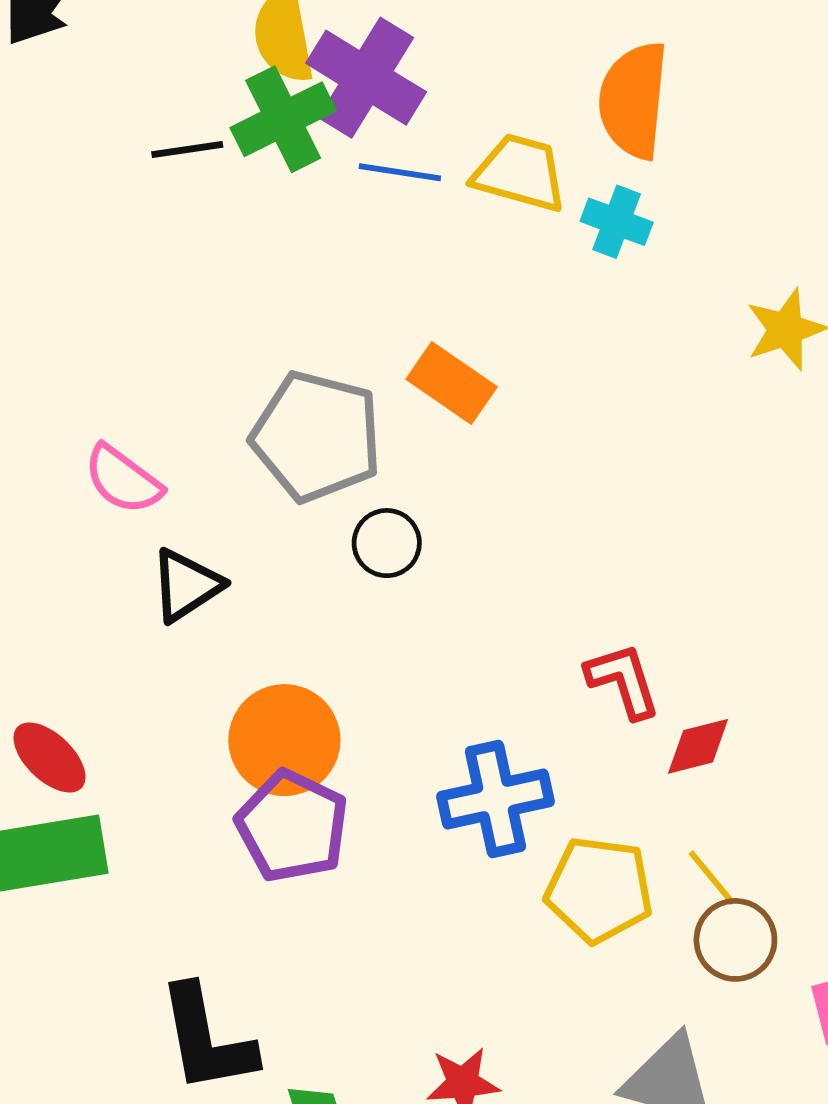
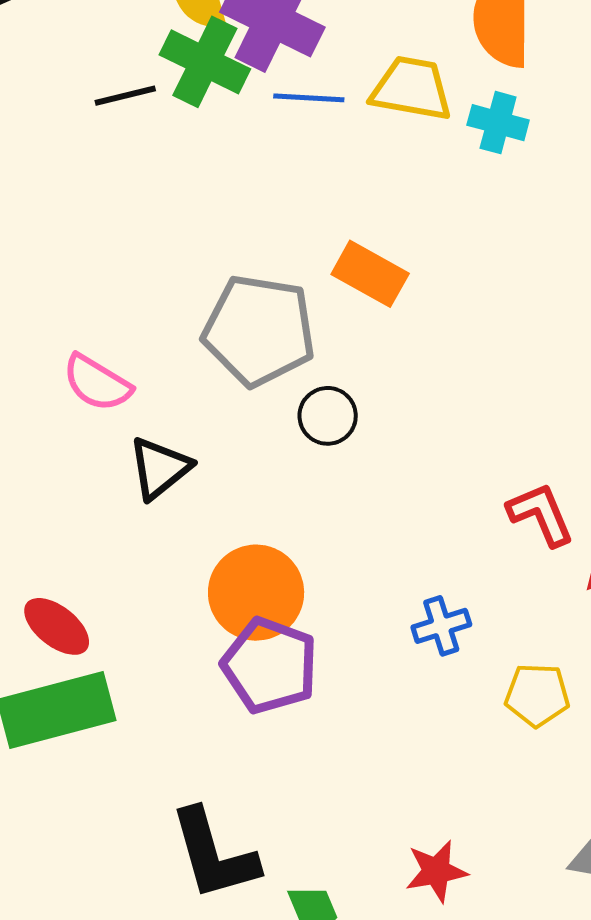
green cross: (283, 119) -> (205, 62), turned -32
blue cross: (496, 799) -> (441, 626), size x0.6
yellow pentagon: (599, 890) -> (537, 695), size x0.7

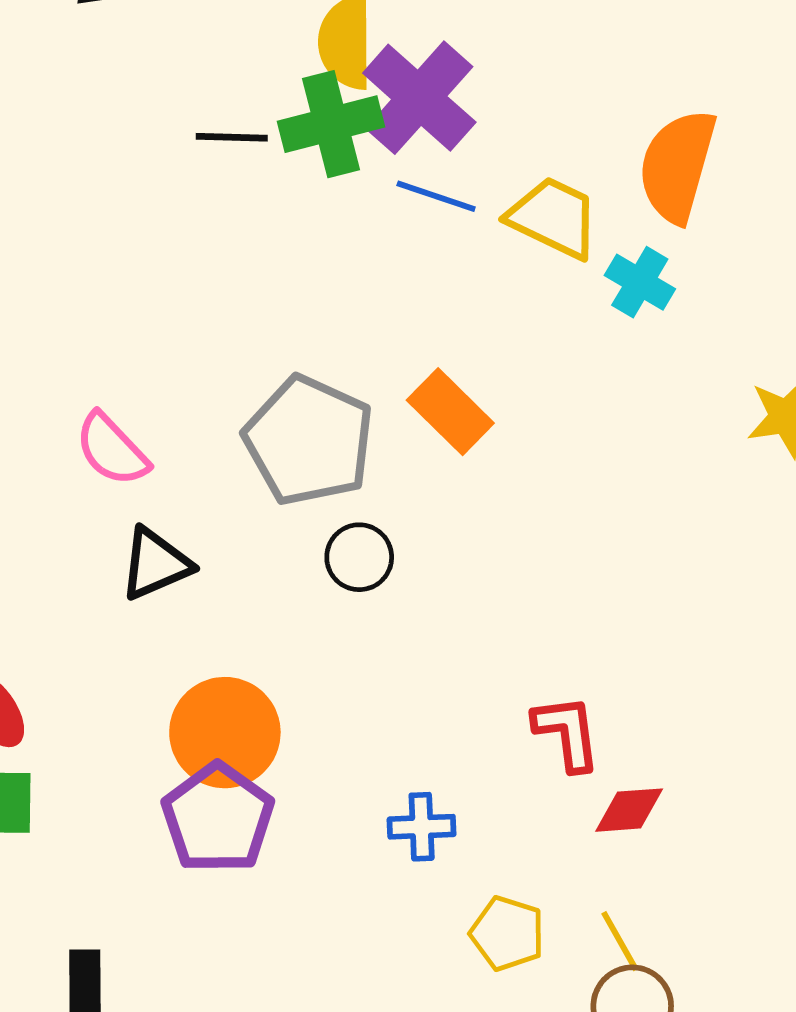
green cross: (205, 62) -> (331, 124), turned 34

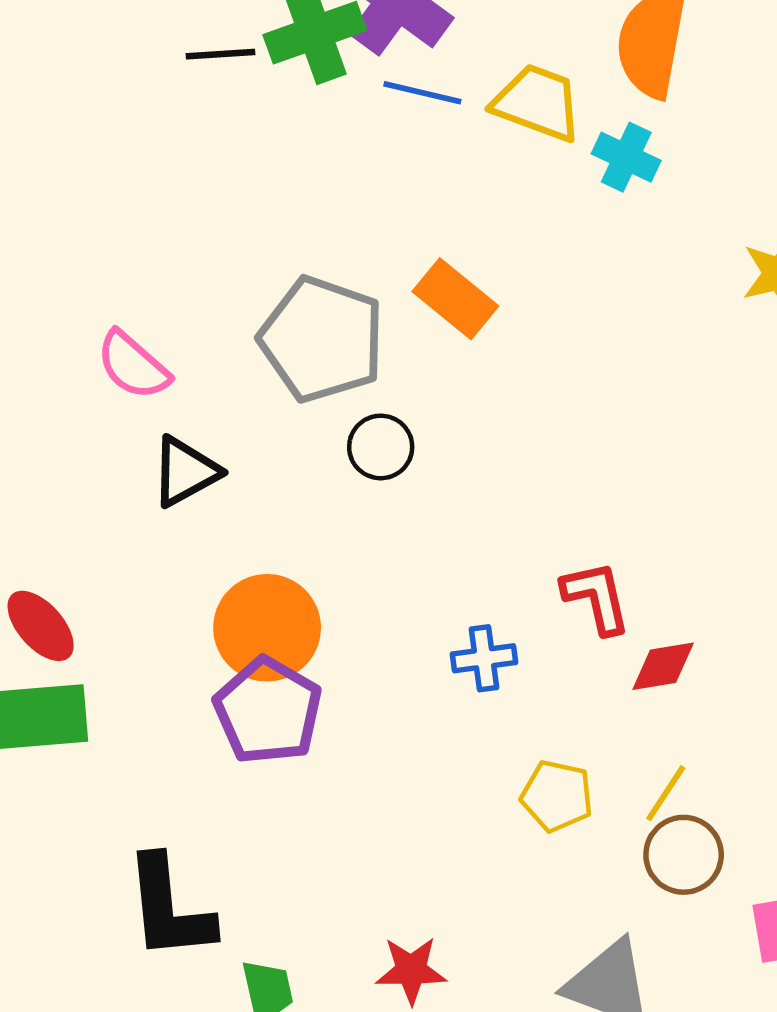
blue cross: (422, 827) -> (484, 658), moved
yellow line: (620, 941) -> (666, 793), turned 68

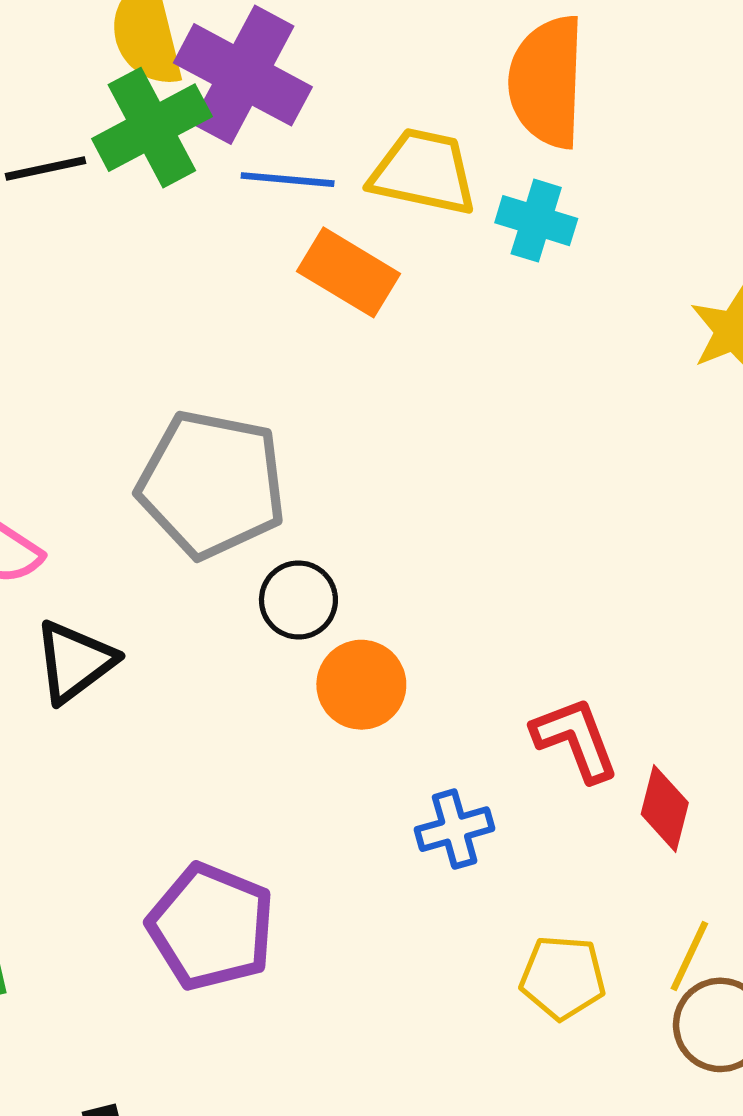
orange rectangle: (455, 299) -> (349, 272), moved
orange circle: (267, 628) -> (361, 685), moved, size x0.7
red diamond: (663, 666) -> (665, 808), turned -58

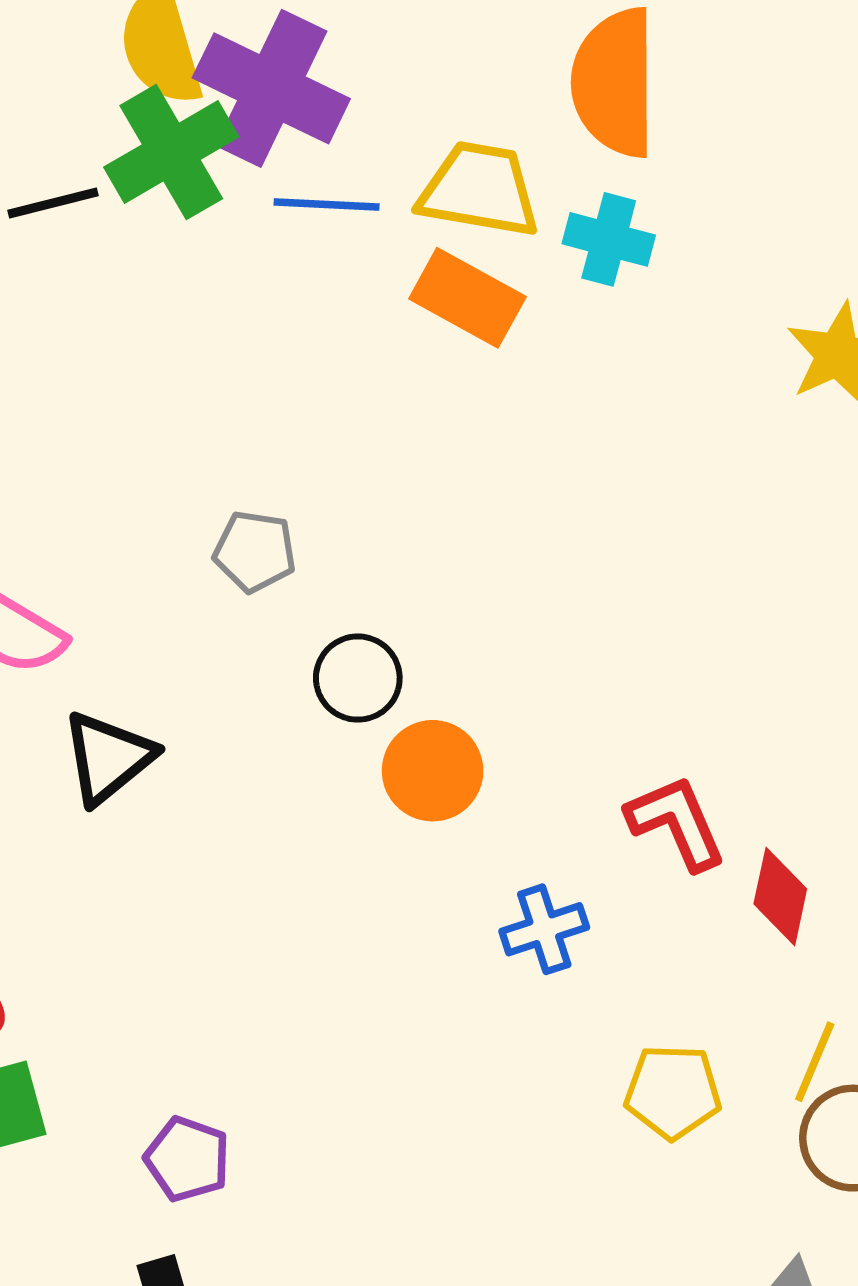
orange rectangle: (349, 272) -> (467, 298), moved
gray pentagon: (212, 484) -> (255, 551), size x0.5
purple pentagon: (211, 927) -> (187, 1159), moved, size x0.6

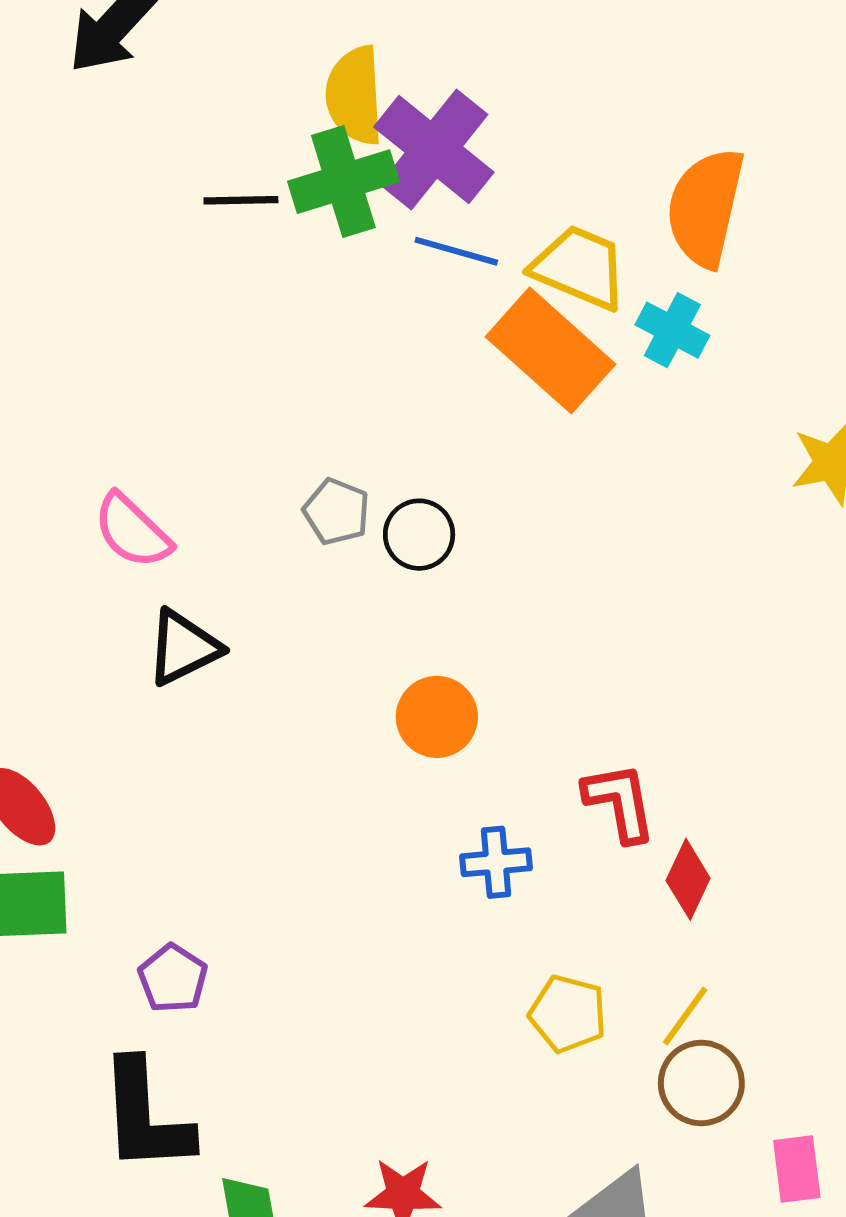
orange rectangle: (467, 298) -> (550, 350), size x1.4
black circle: (358, 678) -> (419, 535), moved

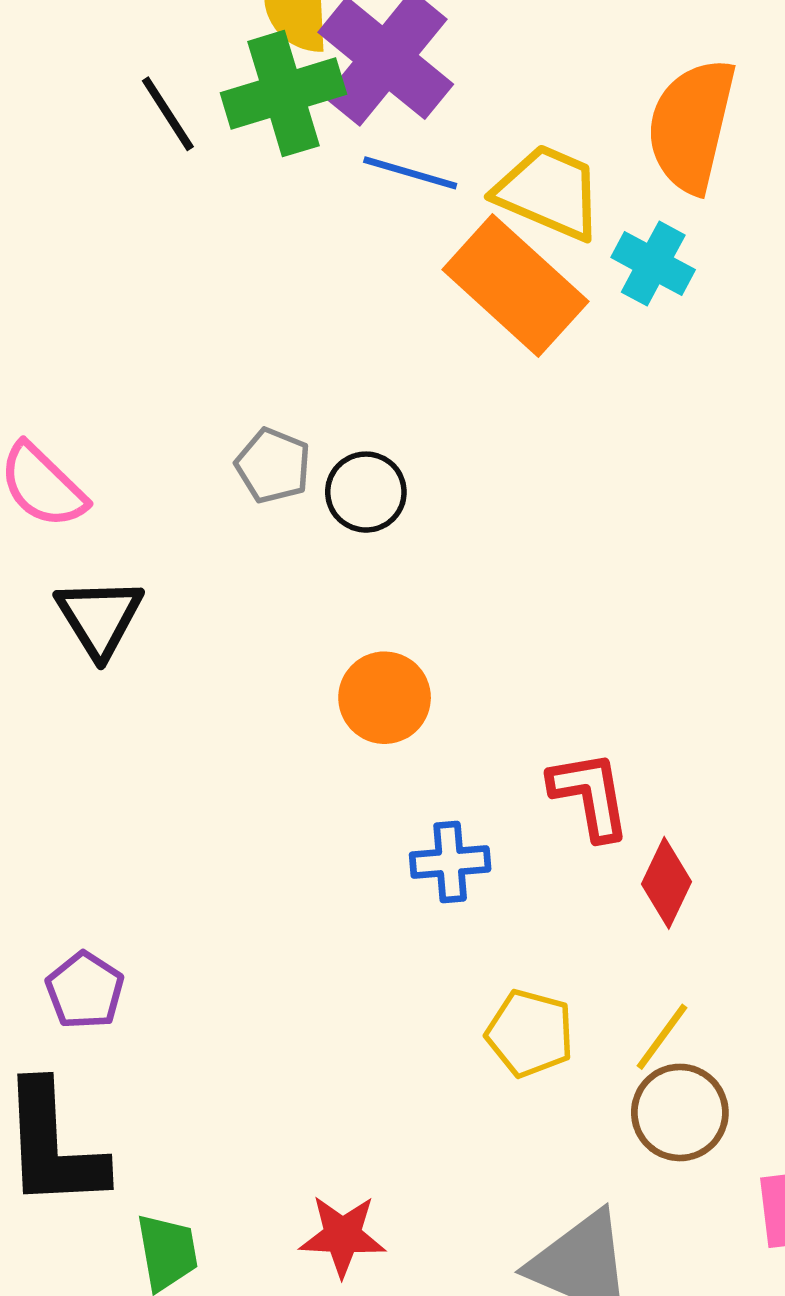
black line: (241, 200) -> (168, 114), turned 58
black triangle: (183, 648) -> (99, 618), turned -36

